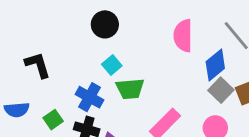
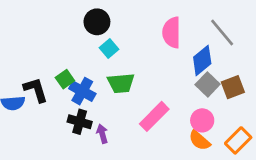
black L-shape: (38, 65) -> (36, 90), moved
cyan square: (112, 65) -> (109, 48), moved
green square: (53, 120) -> (65, 79), moved

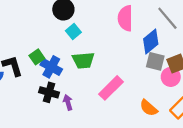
gray square: (208, 84) -> (155, 61), turned -30
pink circle: (202, 120) -> (171, 77), moved

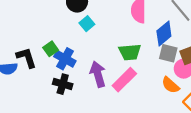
green trapezoid: (83, 60) -> (130, 52), moved
purple arrow: (68, 102) -> (98, 74), moved, size x1.6
orange semicircle: (149, 108) -> (171, 85), moved

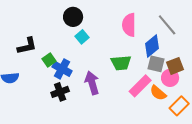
black L-shape: (26, 58) -> (27, 46), moved, turned 95
pink rectangle: (124, 80) -> (140, 86), moved
black cross: (63, 84) -> (60, 92), turned -36

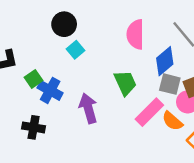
green trapezoid: (121, 63) -> (125, 83), turned -110
black cross: (60, 92) -> (34, 127), moved, turned 30

